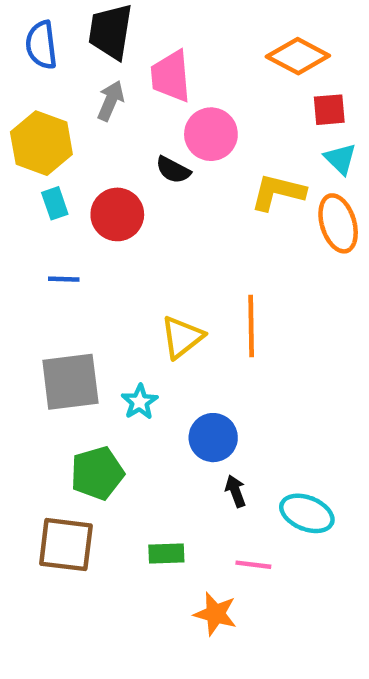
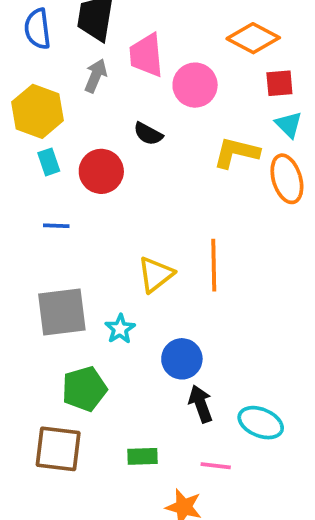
pink circle: (211, 134) -> (195, 85), moved
black arrow: (235, 491) -> (201, 404), size x1.4

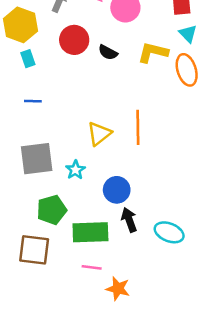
black semicircle: (148, 134) -> (108, 52), moved
red circle: (101, 171) -> (74, 40), moved
green rectangle: (143, 456) -> (90, 232), moved, size x1.8
pink line: (216, 466) -> (92, 267), moved

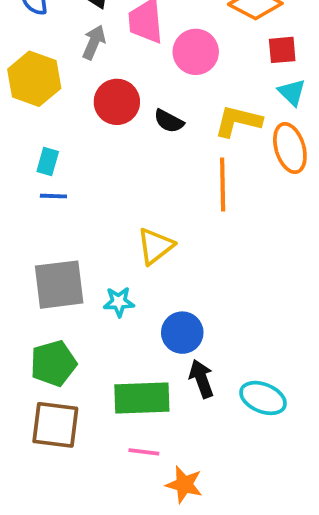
cyan rectangle: (28, 59) -> (48, 161), moved, turned 35
orange line: (138, 127) -> (223, 185), moved
cyan star: (75, 170) -> (119, 302), turned 30
green pentagon: (52, 210) -> (53, 363), moved

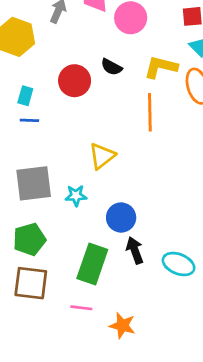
red circle: (117, 102) -> (75, 81), moved
green rectangle: (142, 398) -> (92, 264), turned -69
pink line: (144, 452) -> (81, 308), moved

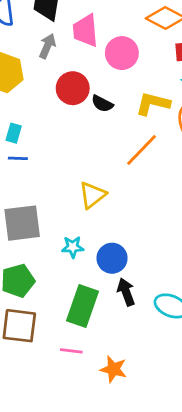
red circle: (75, 81) -> (73, 88), moved
orange line: (150, 112) -> (142, 150), turned 45
cyan star: (76, 196) -> (73, 247), moved

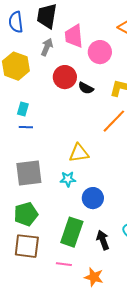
yellow triangle: (92, 195) -> (79, 153), turned 30
cyan star: (73, 247) -> (68, 179), moved
black arrow: (126, 292) -> (103, 240), moved

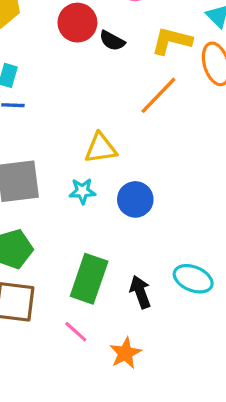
blue circle: (93, 198) -> (135, 199), moved
pink line: (64, 264) -> (76, 332), turned 35
orange star: (94, 277) -> (125, 353), turned 30

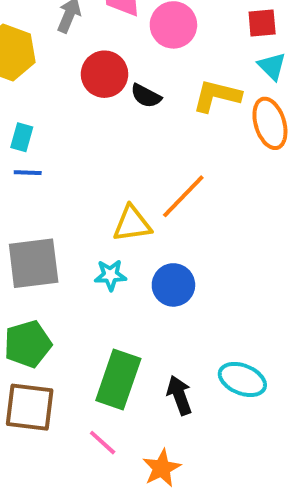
orange line: (158, 95) -> (183, 196), moved

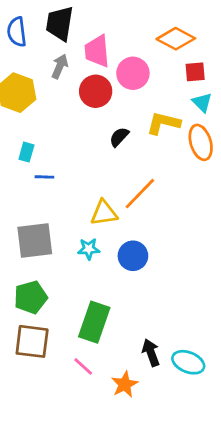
red circle: (104, 74) -> (96, 91), moved
black semicircle: (146, 96) -> (119, 137), moved, turned 105
blue line: (28, 173) -> (44, 177), moved
cyan ellipse: (242, 379) -> (188, 362), moved
black arrow: (179, 395) -> (151, 353), moved

